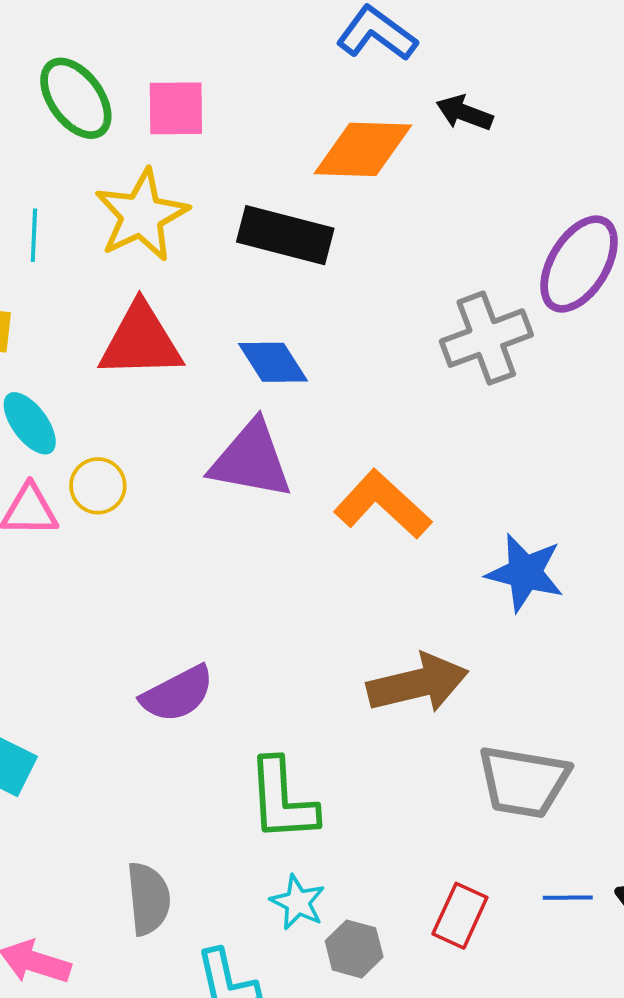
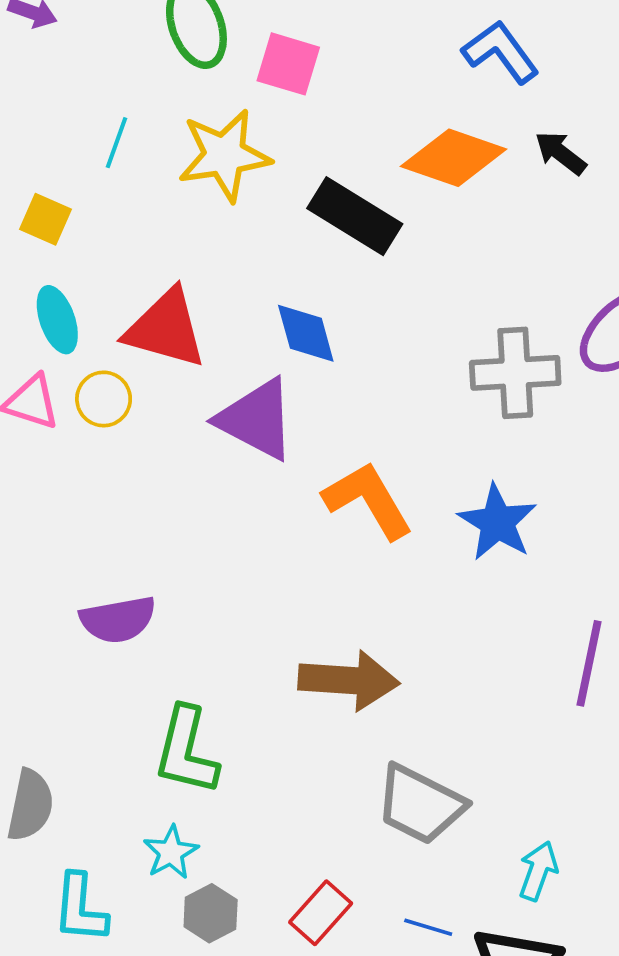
red triangle: (141, 341) -> (166, 329), moved
blue star: (525, 573) -> (497, 522), moved

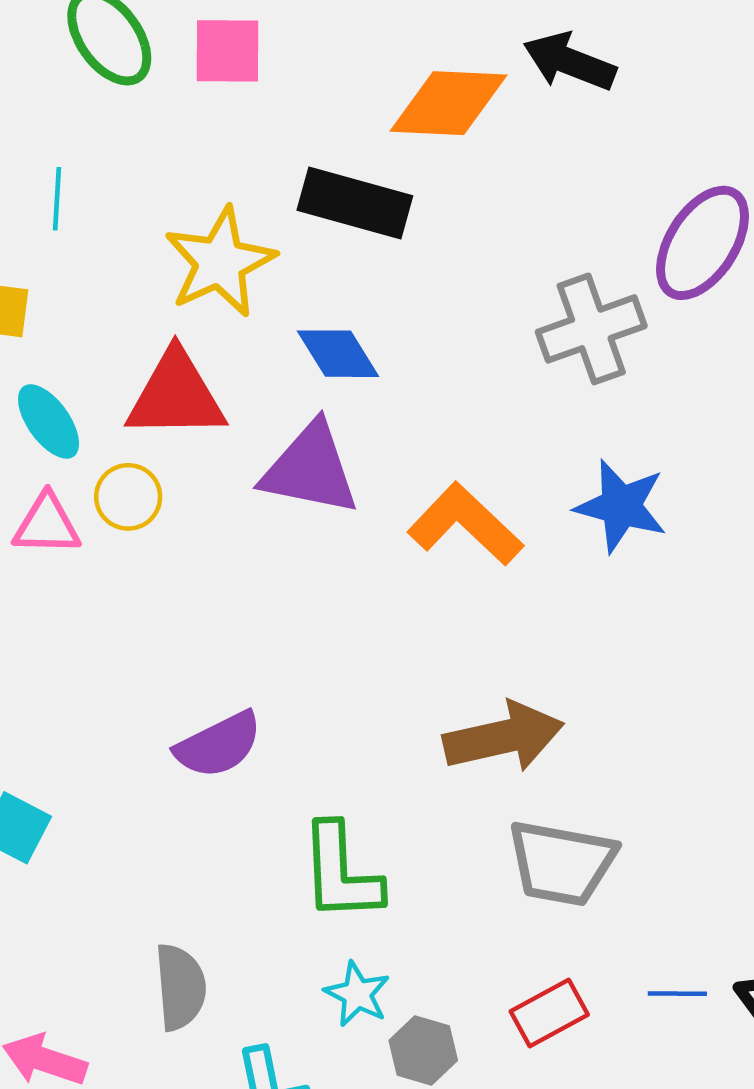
black arrow: (561, 153) -> (569, 62), size x1.4
yellow star: (224, 155) -> (220, 262), moved
gray trapezoid: (420, 804) -> (562, 863), moved
red rectangle: (321, 913) -> (549, 1013), turned 36

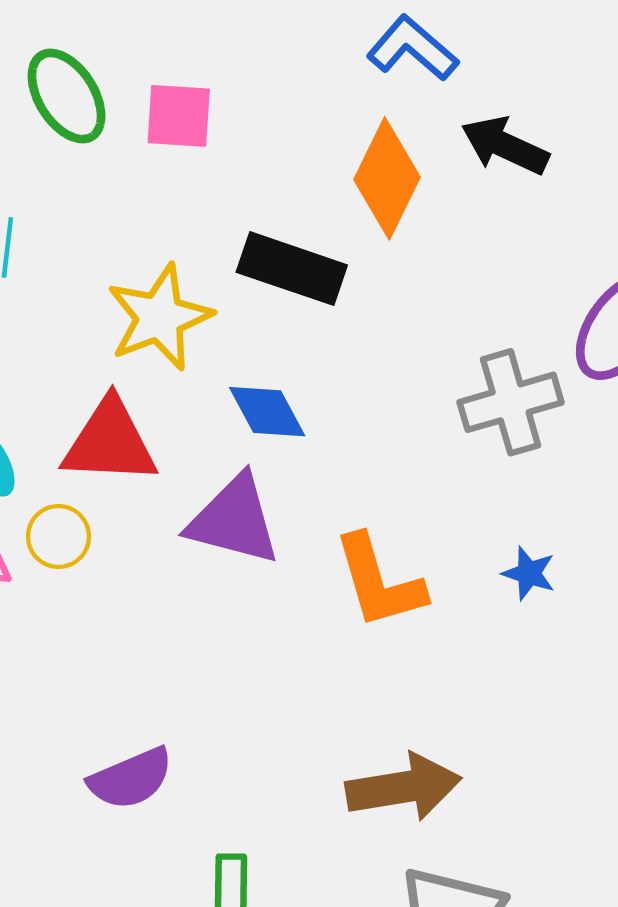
orange diamond: (448, 103) -> (387, 178), turned -70
blue star: (621, 506) -> (529, 573), size x0.6
orange L-shape: (465, 524) -> (379, 582), turned -153

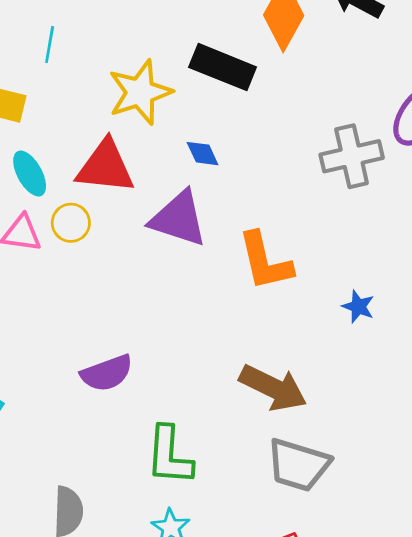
blue diamond: (267, 412) -> (203, 154), size x0.7
blue star: (529, 573) -> (358, 307), moved
brown arrow: (404, 787) -> (273, 388), turned 32

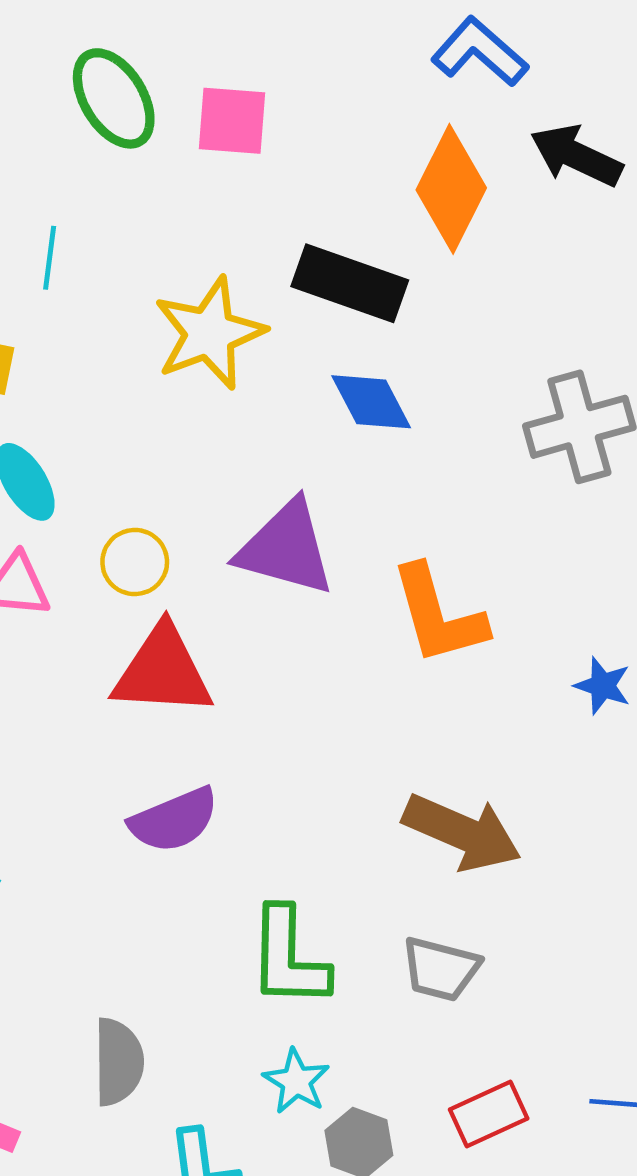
blue diamond: (203, 154) -> (371, 402), moved, size x1.4
red triangle: (105, 167) -> (163, 671), moved
yellow circle: (71, 223) -> (135, 562), moved
gray trapezoid: (298, 465) -> (441, 969), moved, size x0.7

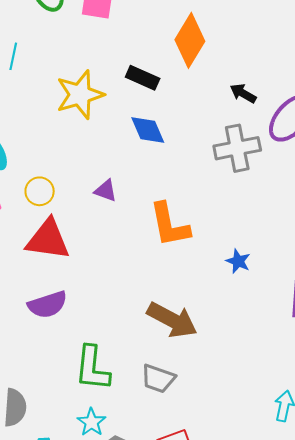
black arrow: (576, 156) -> (243, 93), moved, size x0.7
black rectangle: (350, 283) -> (143, 78), size x0.7
purple triangle: (286, 548) -> (106, 191), size x0.5

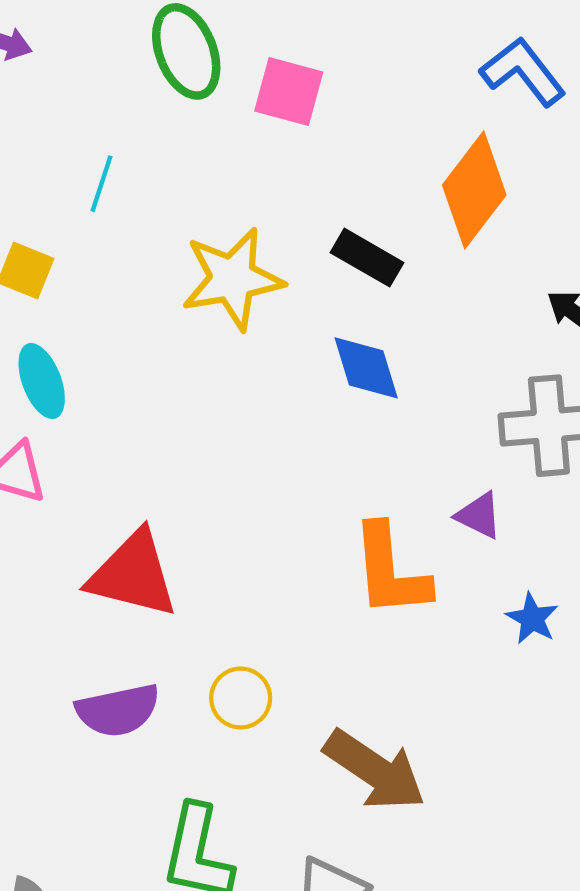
yellow circle: (40, 191) -> (241, 698), moved
purple triangle: (106, 191) -> (479, 515), moved
blue star: (238, 261) -> (532, 619), moved

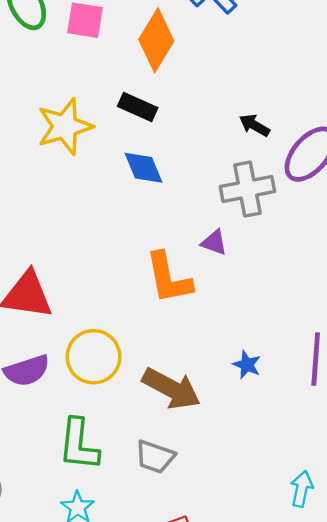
orange diamond: (474, 190) -> (156, 40), moved
blue star: (532, 619) -> (247, 365), moved
yellow circle: (241, 698) -> (94, 357), size x1.6

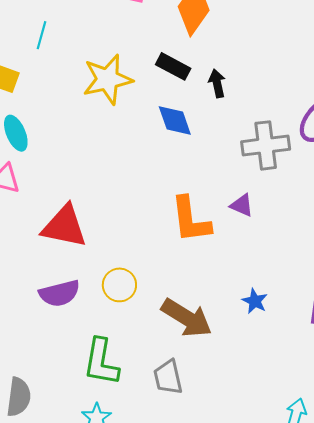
black arrow: (254, 125) -> (217, 83), moved, turned 44
purple triangle: (214, 242) -> (242, 205), moved
yellow circle: (94, 357) -> (119, 285), size x0.7
gray trapezoid: (155, 457) -> (168, 377), turned 54

